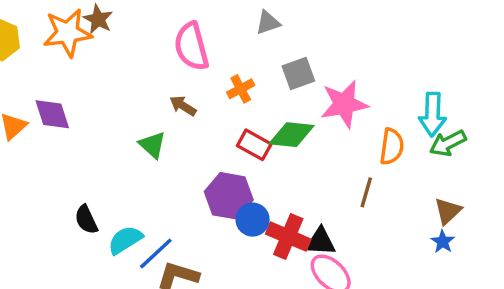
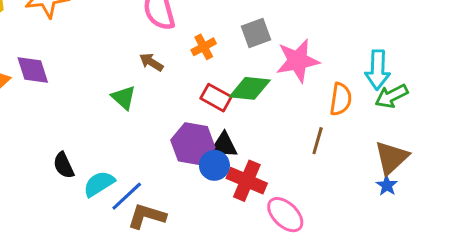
brown triangle: (448, 211) -> (391, 158), size x1.4
black triangle: (320, 242) -> (224, 145), moved

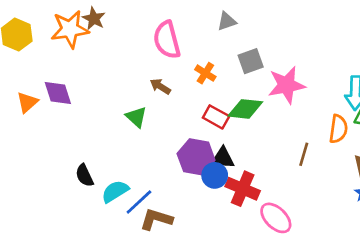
orange cross: (204, 47) -> (205, 73), turned -30
orange semicircle: (341, 99) -> (338, 129), moved

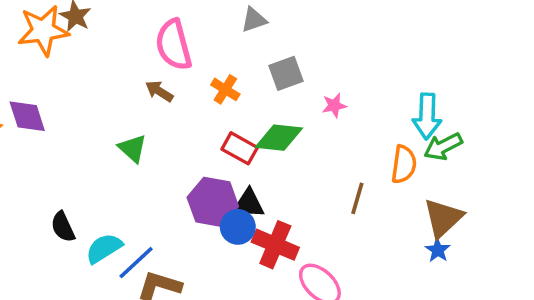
pink star: (286, 85) -> (334, 106), size x0.5
brown arrow: (160, 86) -> (159, 91), moved

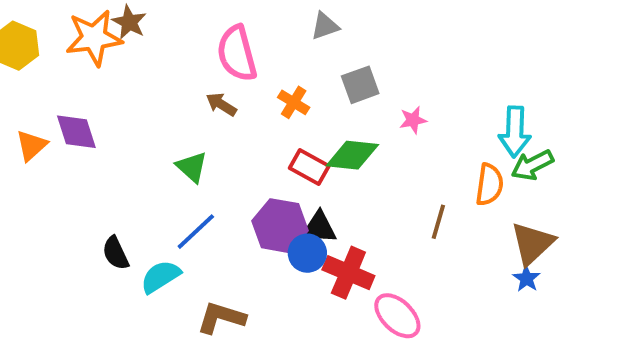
blue line: (136, 263) -> (196, 232), moved

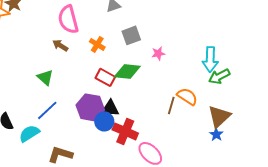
orange semicircle: (489, 185) -> (187, 96), moved, turned -65

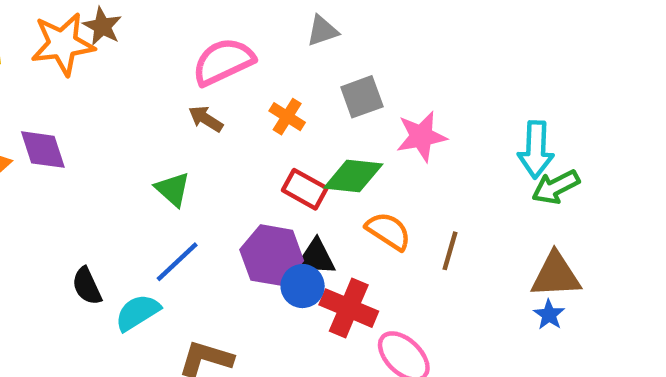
pink semicircle: (68, 19) -> (223, 62), turned 80
pink star: (158, 53) -> (421, 136), size x1.6
orange semicircle: (187, 96) -> (388, 231), moved
brown triangle: (219, 116) -> (556, 275), turned 40

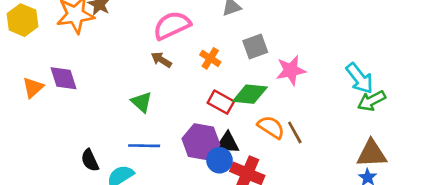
cyan arrow: (536, 150) -> (360, 78), turned -40
brown line: (450, 251) -> (295, 132), moved, turned -45
blue line: (177, 262) -> (144, 146), turned 44

